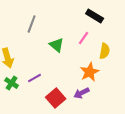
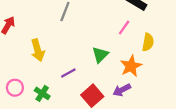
green triangle: (57, 45) -> (100, 55), moved, turned 35
green cross: (12, 83) -> (42, 93), moved

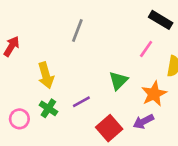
green cross: (42, 93) -> (48, 108), moved

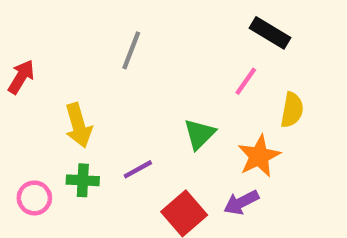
green cross: (48, 108) -> (83, 180), turned -30

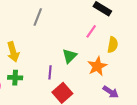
purple line: (138, 169) -> (50, 72), moved, turned -56
purple arrow: (241, 202) -> (111, 92), moved, turned -119

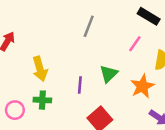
gray line: (38, 17) -> (89, 26), moved
purple line: (50, 72) -> (80, 85), moved

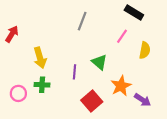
green triangle: (109, 74) -> (99, 62), turned -35
orange star: (142, 86) -> (121, 86), moved

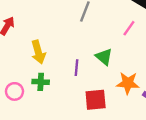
orange star: (121, 86) -> (128, 83), turned 30
red square: (92, 101) -> (96, 100), turned 36

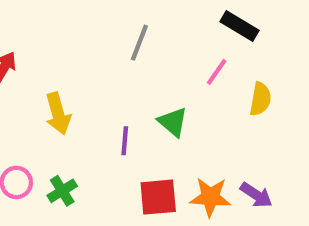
green cross: (41, 82) -> (62, 191), moved, turned -35
orange star: (128, 83) -> (210, 197), moved

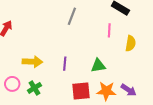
pink line: (217, 72) -> (109, 30), turned -32
yellow arrow: (58, 114) -> (32, 62), moved, turned -72
green triangle: (173, 122) -> (98, 66), moved, turned -49

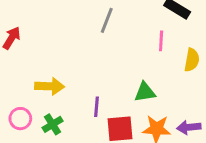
purple line: (65, 64) -> (97, 107), moved
purple arrow: (129, 90) -> (189, 127), turned 140

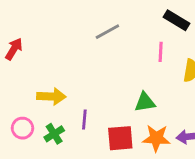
gray line: (107, 20) -> (107, 32), turned 40
purple line: (97, 107) -> (84, 119), moved

